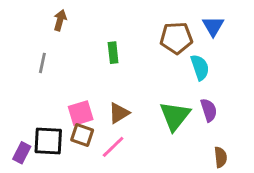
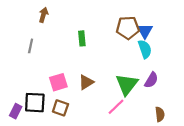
blue triangle: (213, 26) -> (145, 31), moved
purple semicircle: (209, 110) -> (151, 80), turned 49
brown square: (82, 135) -> (60, 108), moved
pink line: (113, 147) -> (116, 107), moved

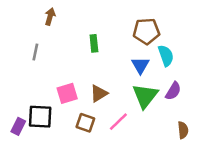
blue triangle: (145, 31) -> (140, 65), moved
pink line: (116, 107) -> (118, 122), moved
brown square: (60, 108) -> (85, 123), moved

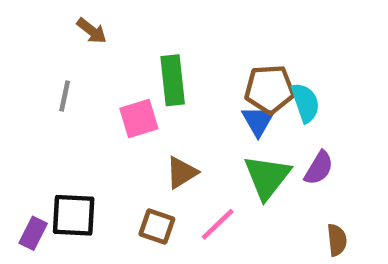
brown arrow: (50, 17) -> (92, 31), turned 112
brown pentagon: (146, 31) -> (269, 89), moved
green rectangle: (94, 43) -> (173, 80), size x1.5
pink square: (67, 93) -> (139, 118), moved

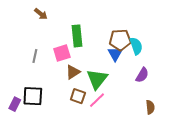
gray line: (65, 96) -> (35, 56), moved
brown triangle: (182, 172) -> (73, 72), moved
green triangle: (267, 177) -> (97, 79), moved
brown square: (157, 226) -> (78, 96), moved

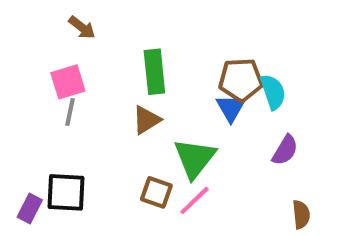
pink square: (62, 53) -> (68, 82), moved
brown triangle: (73, 72) -> (146, 120), moved

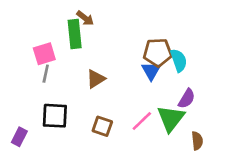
brown arrow: (82, 28) -> (85, 18), moved
green rectangle: (154, 72) -> (75, 34), moved
green triangle: (195, 158) -> (171, 118), moved
black square: (66, 192) -> (55, 116), moved
pink line: (195, 200) -> (142, 121), moved

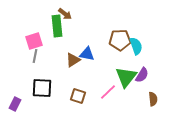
blue triangle: (151, 71) -> (87, 54), moved, turned -49
green triangle: (171, 118) -> (126, 77), moved
brown semicircle: (197, 141) -> (153, 99), moved

